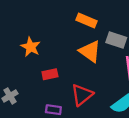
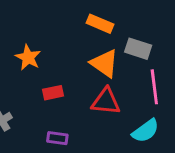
red triangle: (82, 95) -> (106, 101), moved, turned 45

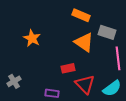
red rectangle: (53, 93) -> (68, 68), moved
red triangle: (106, 101) -> (85, 84), moved, turned 40

